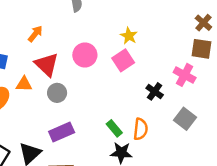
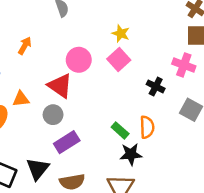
red triangle: (47, 65) -> (60, 86), moved
gray circle: (57, 93) -> (53, 115), moved

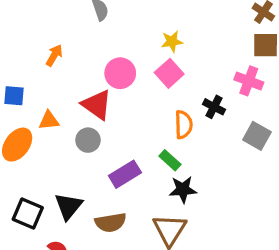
yellow star: (121, 33) -> (172, 41), turned -30
orange semicircle: (147, 127) -> (184, 125), moved
purple rectangle: (67, 142) -> (125, 174), moved

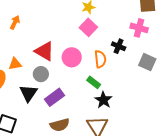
pink circle: (120, 73) -> (72, 57), moved
purple rectangle: (125, 174) -> (54, 97), moved
black star: (183, 190) -> (103, 100), turned -30
black triangle: (68, 206) -> (29, 93), moved

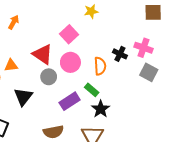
pink square: (88, 27) -> (69, 34), moved
pink cross: (139, 28) -> (143, 48), moved
gray circle: (41, 74) -> (49, 77), moved
purple rectangle: (54, 97) -> (70, 101), moved

